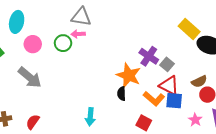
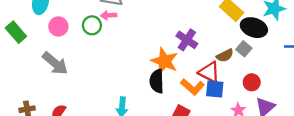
gray square: (167, 64) -> (244, 49), moved
brown semicircle: (199, 81) -> (225, 56), moved
black semicircle: (122, 94) -> (157, 81), size x1.5

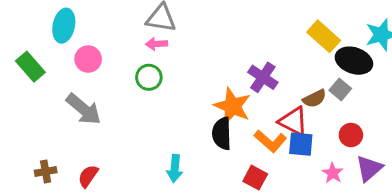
green circle: (92, 25) -> (149, 77), moved

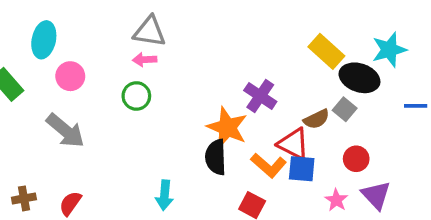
purple triangle: (369, 168) -> (376, 195), turned -32

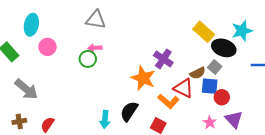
pink arrow: (145, 60) -> (95, 48), moved
gray arrow: (65, 131) -> (26, 89), moved
black semicircle: (216, 157) -> (129, 111), moved, turned 35
blue square: (302, 169) -> (210, 86), moved

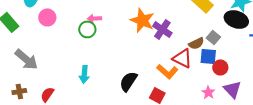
black ellipse: (224, 48) -> (236, 19), moved
orange star: (143, 78) -> (142, 20), moved
cyan arrow: (105, 119) -> (84, 74), moved

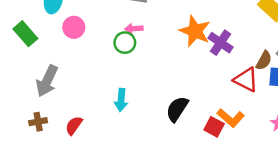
brown semicircle: (196, 43) -> (264, 60), turned -35
gray arrow: (26, 59) -> (47, 81), turned 75
orange L-shape: (167, 71) -> (231, 118), moved

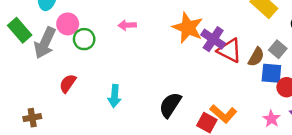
green circle: (125, 43) -> (84, 39), moved
red triangle: (246, 80) -> (230, 51), moved
gray arrow: (47, 81) -> (45, 43), moved
red semicircle: (74, 126) -> (68, 83), moved

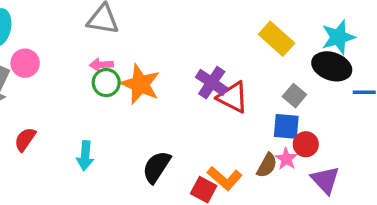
orange star: (188, 28) -> (140, 84), moved
green circle: (84, 39) -> (106, 83), moved
brown semicircle: (256, 57) -> (267, 165), moved
pink star: (271, 119) -> (286, 159), moved

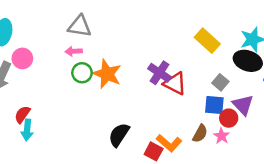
pink arrow: (101, 65) -> (74, 51), moved
cyan arrow: (85, 156) -> (27, 130), moved
pink star: (286, 159) -> (222, 136), moved
purple triangle: (325, 180) -> (243, 105), moved

